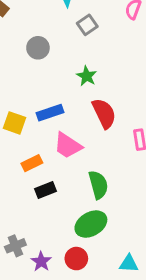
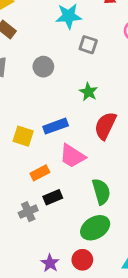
gray square: (87, 25) -> (88, 45), turned -36
red semicircle: (104, 113) -> (105, 126), turned -128
gray cross: (15, 246) -> (28, 212), moved

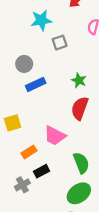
gray square: (88, 45) -> (60, 43), turned -32
green star: (89, 92) -> (79, 80), moved
blue rectangle: (56, 126) -> (36, 84), moved
yellow square: (23, 136) -> (13, 123), turned -30

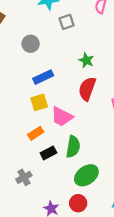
blue rectangle: (36, 84) -> (43, 77), moved
yellow square: (13, 123) -> (39, 102), moved
green semicircle: (81, 163) -> (73, 147), moved, turned 30
gray cross: (22, 185) -> (24, 177), moved

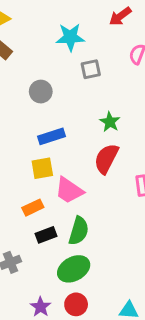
green ellipse: (86, 175) -> (74, 269), moved

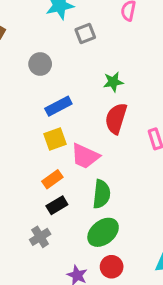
green star: (110, 122) -> (113, 82), turned -30
black rectangle: (46, 235) -> (57, 205), moved

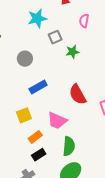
green star: (113, 82) -> (72, 52), moved
red semicircle: (116, 118) -> (78, 94), turned -45
yellow square: (55, 139) -> (24, 115), moved

